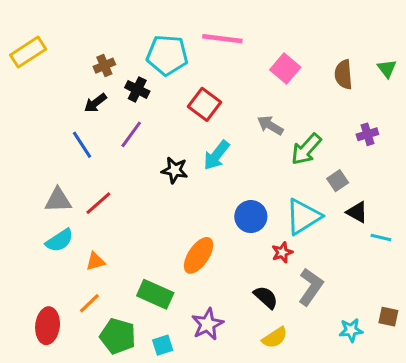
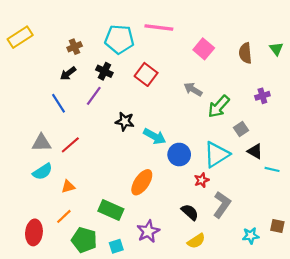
black cross: (137, 89) -> (104, 71), moved
cyan arrow: (216, 155) -> (155, 136), moved, turned -100

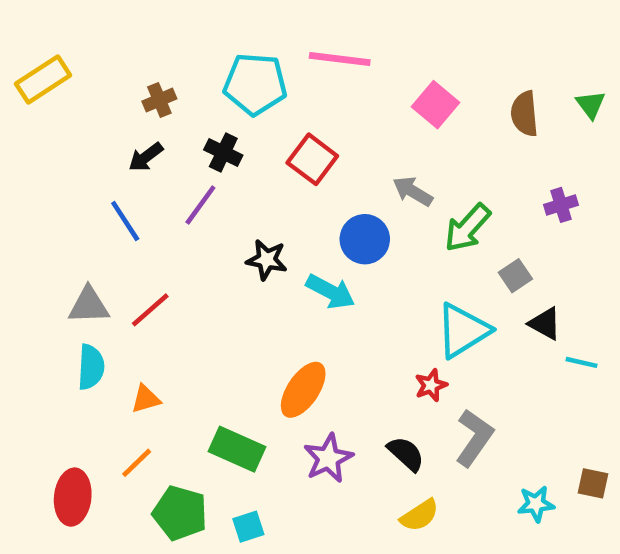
blue circle: (179, 155) -> (365, 239), moved
cyan semicircle: (43, 172) -> (91, 367), turned -54
purple star: (148, 231) -> (328, 458), moved

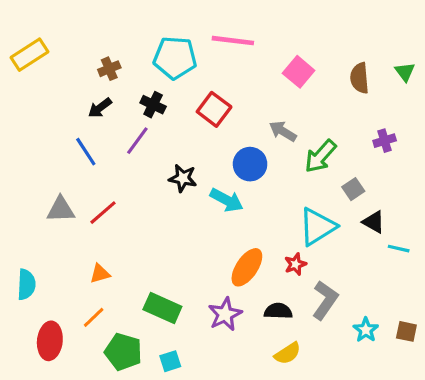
cyan semicircle: (91, 367) -> (26, 285), moved
orange ellipse: (303, 390) -> (247, 267), moved
black semicircle: (406, 454) -> (278, 311), turned -40
cyan star: (536, 504) -> (366, 330), moved, turned -30

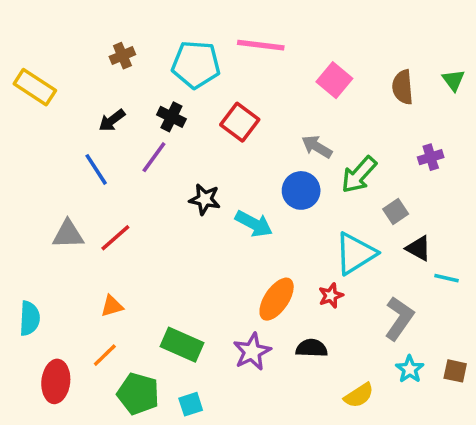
yellow rectangle: (30, 55) -> (35, 87), moved, turned 66
brown cross: (109, 69) -> (122, 56), moved
blue circle: (250, 164) -> (301, 190), moved
gray L-shape: (325, 300) -> (399, 318), moved
yellow semicircle: (288, 353) -> (359, 395), moved

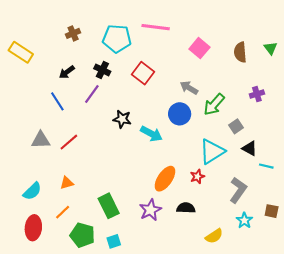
cyan semicircle: (30, 318) -> (32, 191), moved, turned 42
green rectangle: (182, 345) -> (109, 206), turned 40
brown square: (455, 371) -> (272, 211), moved

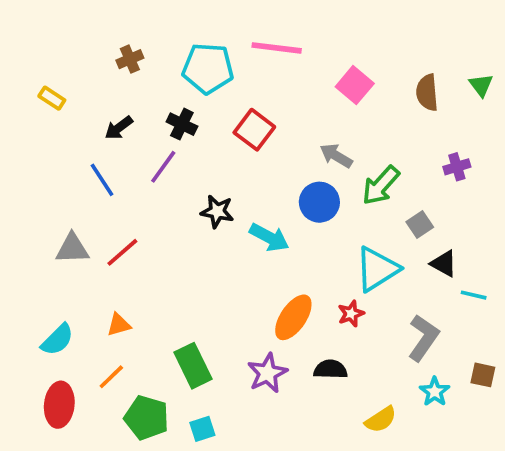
yellow rectangle: (21, 52) -> (52, 98), moved, size x0.6

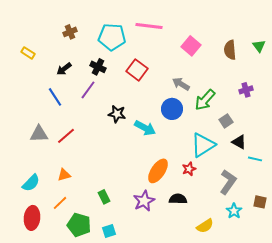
green rectangle: (193, 366) -> (104, 197), size x0.6

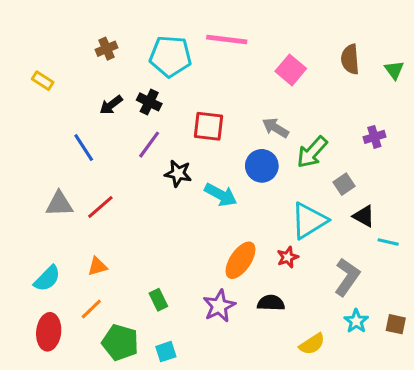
brown semicircle: (230, 50) -> (350, 59), moved
black arrow: (64, 69) -> (111, 105), moved
red square: (137, 70) -> (209, 126), moved, turned -30
purple line: (88, 90) -> (149, 145), moved
brown square: (260, 202) -> (396, 324), moved

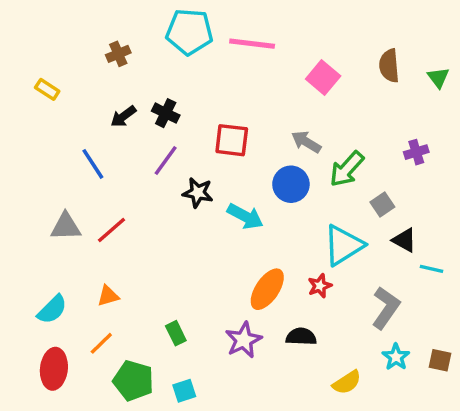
cyan pentagon: (170, 56) -> (189, 32), moved

